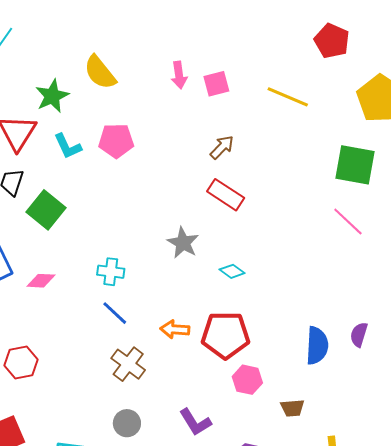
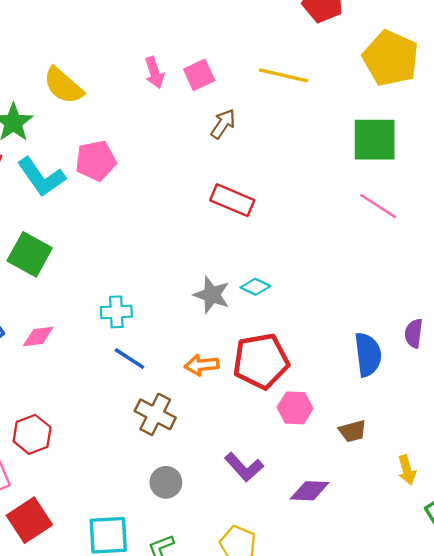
cyan L-shape: (68, 146) -> (41, 177), size x1.4
brown arrow: (222, 147) -> (223, 124), moved
gray star: (183, 243) -> (212, 295), moved

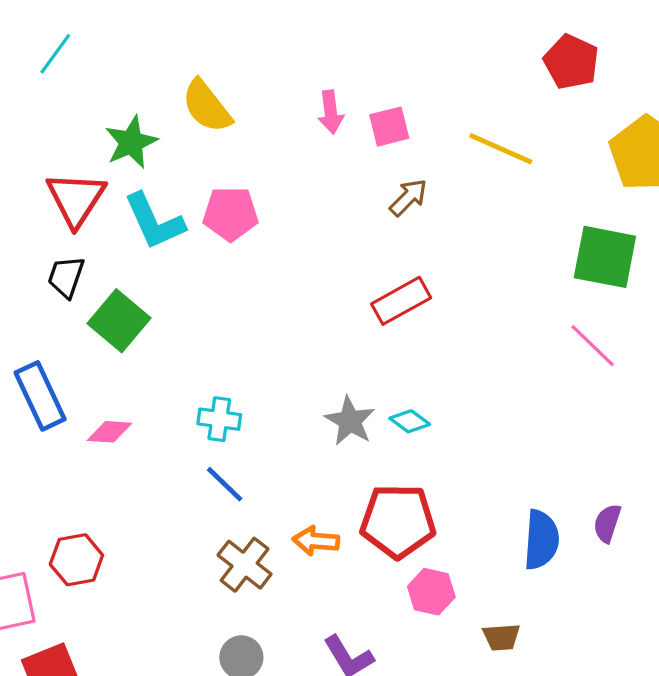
red rectangle: (232, 200) -> (401, 301), turned -63
orange arrow: (202, 365) -> (316, 541), moved

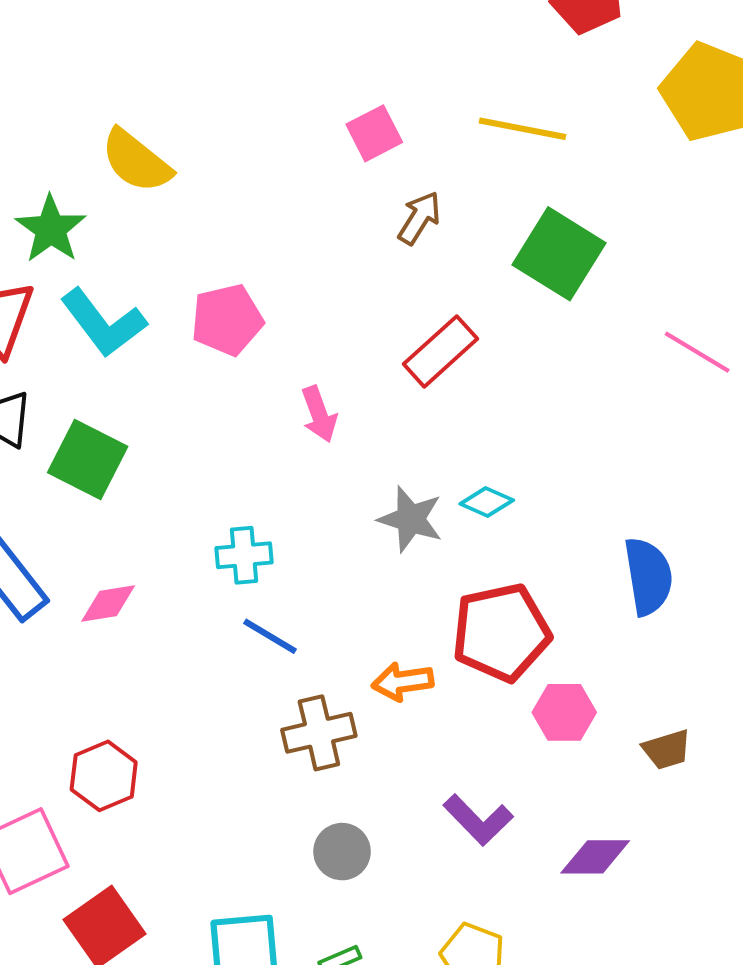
pink arrow: (331, 112) -> (319, 414), moved
pink pentagon: (231, 214) -> (227, 320), moved
green square: (605, 257) -> (559, 254), moved, turned 34
blue semicircle: (541, 540) -> (648, 576), moved
brown cross: (245, 565) -> (319, 733), turned -38

